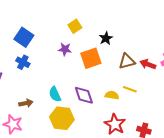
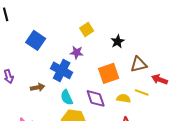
orange square: (91, 58) -> (109, 73), moved
blue cross: (23, 62) -> (62, 70), moved, size x1.5
red arrow: (148, 64) -> (160, 79), moved
brown arrow: (26, 103) -> (38, 87), moved

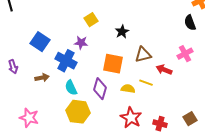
blue square: (36, 40) -> (40, 42), moved
orange square: (109, 73) -> (113, 64), turned 30
purple diamond: (96, 98) -> (100, 89), turned 35

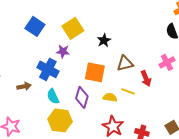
yellow square: (91, 20) -> (73, 28), size x1.5
blue square: (40, 42) -> (35, 26), moved
red arrow: (164, 70) -> (146, 78), turned -133

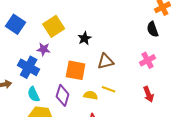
red arrow: (146, 78) -> (149, 94), moved

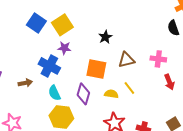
yellow square: (54, 26) -> (62, 25), moved
pink cross: (148, 60) -> (158, 59), moved, turned 35
yellow line: (109, 89) -> (129, 88), turned 32
red arrow: (149, 94) -> (169, 82), moved

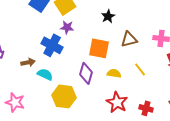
yellow line: (129, 88) -> (140, 69), moved
cyan semicircle: (54, 93) -> (45, 74), moved, turned 140

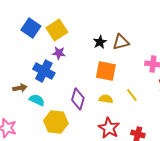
brown triangle: (129, 39) -> (121, 42), moved
orange square: (99, 48) -> (106, 71), moved

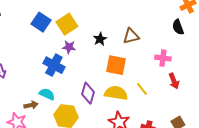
black star: (100, 42) -> (100, 39), moved
brown arrow: (20, 88) -> (31, 105), moved
yellow semicircle: (106, 99) -> (116, 93), size x1.6

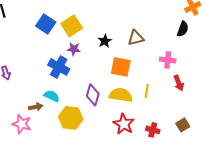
black semicircle: (178, 27) -> (183, 29), turned -140
yellow line: (142, 89) -> (147, 91), turned 48

